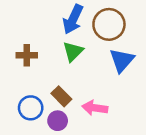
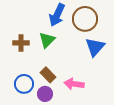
green triangle: (73, 51) -> (47, 40), moved

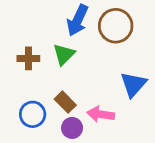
blue triangle: (95, 47) -> (133, 84), moved
purple circle: (45, 94) -> (72, 128), moved

